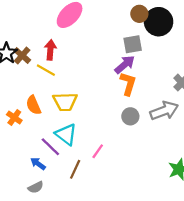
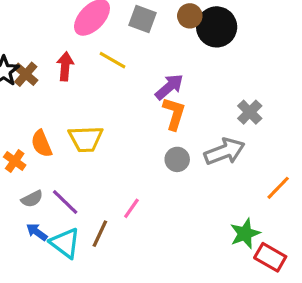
gray square: (133, 44) -> (142, 19), moved, turned 30
yellow line: (46, 70) -> (112, 60), moved
cyan triangle: (66, 134) -> (65, 243), moved
blue arrow: (38, 164) -> (37, 232), moved
gray semicircle: (36, 187) -> (32, 199), moved

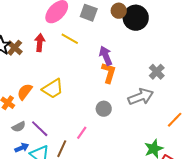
purple arrow: (169, 87) -> (106, 56), turned -72
yellow trapezoid: (86, 139) -> (53, 89), turned -30
orange semicircle: (42, 144) -> (25, 92), turned 60
gray circle: (177, 159) -> (104, 109), moved
blue arrow: (37, 232) -> (22, 148), turned 120

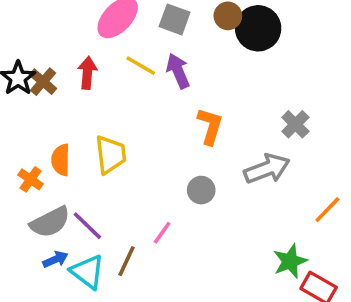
purple arrow: (106, 56) -> (178, 71), moved
yellow trapezoid: (53, 89) -> (111, 155), turned -65
orange semicircle: (25, 92) -> (61, 160), turned -36
gray semicircle: (19, 127) -> (50, 222), size x1.6

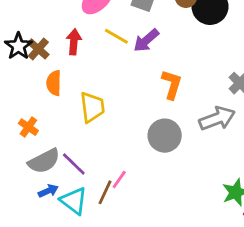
purple arrow: (178, 71) -> (146, 40), turned -108
orange semicircle: (61, 160) -> (54, 83), moved
gray circle: (201, 190) -> (165, 136), size x1.5
pink line: (162, 233) -> (119, 180), moved

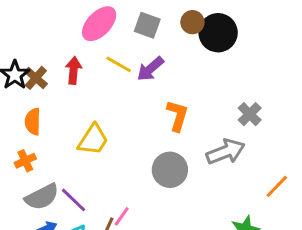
orange semicircle: (54, 83) -> (33, 122), moved
yellow trapezoid: (92, 107) -> (93, 140), turned 40
orange cross: (28, 127) -> (25, 161), turned 30

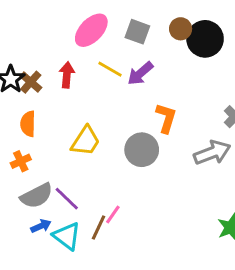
gray circle: (170, 170) -> (142, 150), moved

